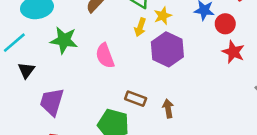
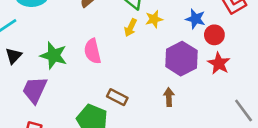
green star: (64, 40) -> (54, 55), moved
purple hexagon: (167, 49) -> (181, 59), moved
brown arrow: (168, 108) -> (169, 97), moved

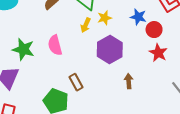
purple hexagon: (181, 59) -> (110, 49), moved
brown rectangle: (117, 97) -> (76, 82), turned 35
brown arrow: (169, 97) -> (129, 81), moved

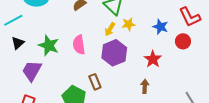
red circle: (154, 30) -> (183, 41), moved
purple hexagon: (110, 49) -> (114, 53), moved
red star: (158, 53) -> (153, 59), moved

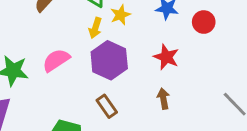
pink semicircle: (79, 45) -> (56, 60), turned 78
brown rectangle: (95, 82) -> (107, 106), moved

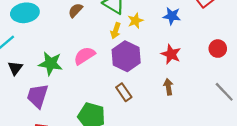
red circle: (204, 22) -> (218, 49), moved

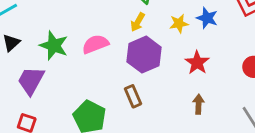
yellow star: (135, 21) -> (179, 24), moved
brown arrow: (168, 87) -> (199, 104), moved

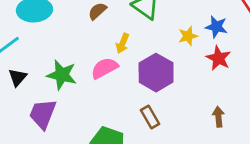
yellow arrow: (138, 22) -> (122, 43), moved
red star: (197, 63) -> (219, 58), moved

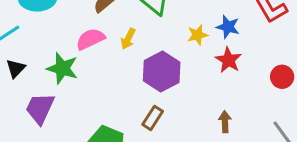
pink semicircle: (104, 68) -> (90, 39), moved
brown rectangle: (150, 117) -> (153, 118), turned 60

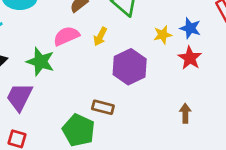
brown rectangle: (153, 118) -> (103, 107), moved, turned 70

